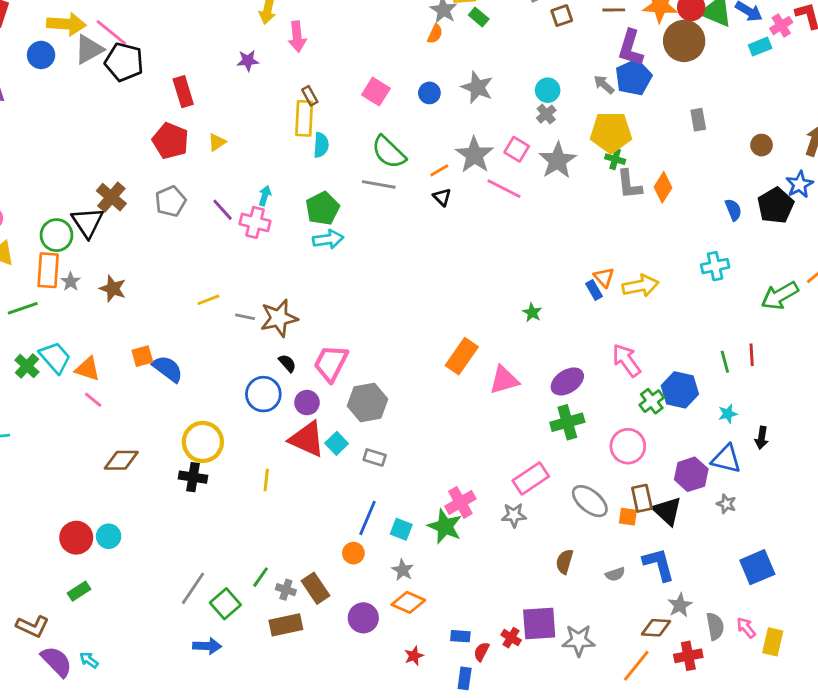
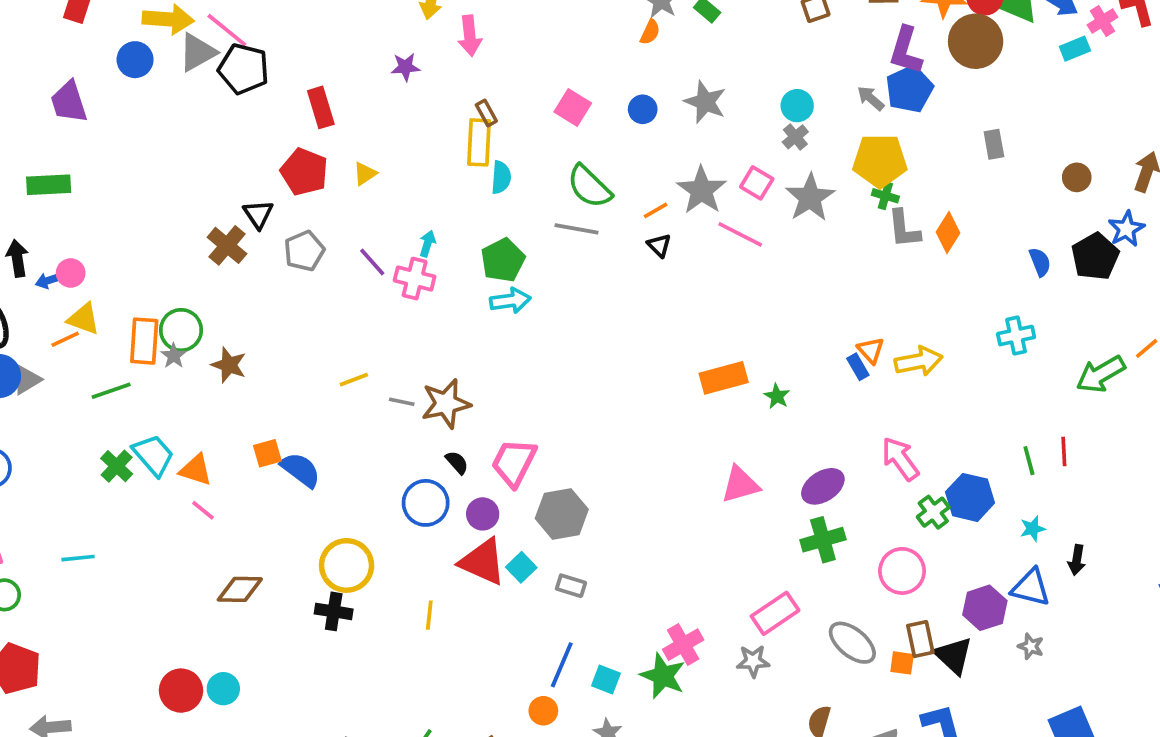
black triangle: (87, 222) -> (258, 214), moved, size x0.7
green circle: (57, 235) -> (181, 330), moved
orange rectangle: (462, 356) -> (724, 378), moved, turned 40

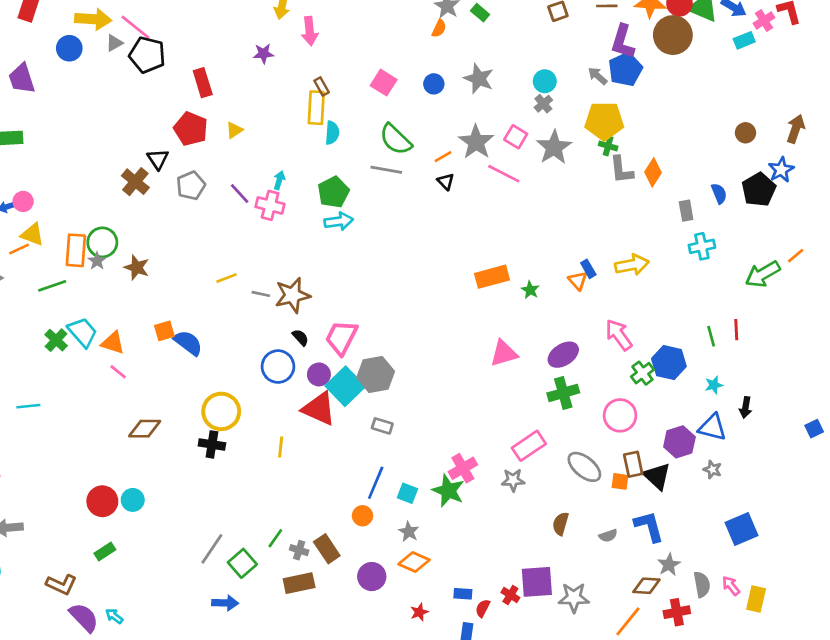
gray triangle: (198, 52) -> (114, 43), size x0.6
gray rectangle: (994, 144) -> (686, 211), moved
orange triangle: (871, 350) -> (578, 281), moved
cyan square: (521, 567) -> (345, 386), moved, size x1.8

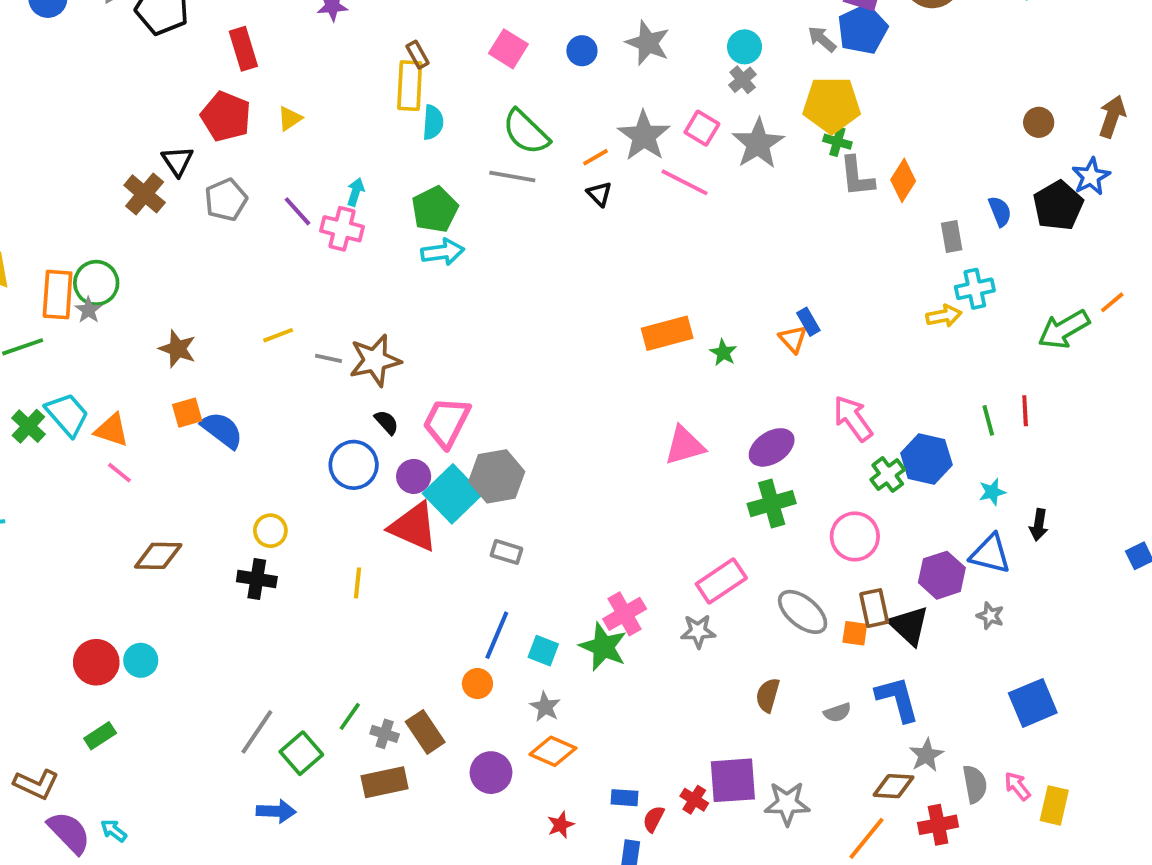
yellow arrow: (632, 265) -> (944, 316), moved, size x0.7
brown star: (137, 267) -> (178, 349), moved
yellow circle: (221, 411) -> (270, 531), size x0.6

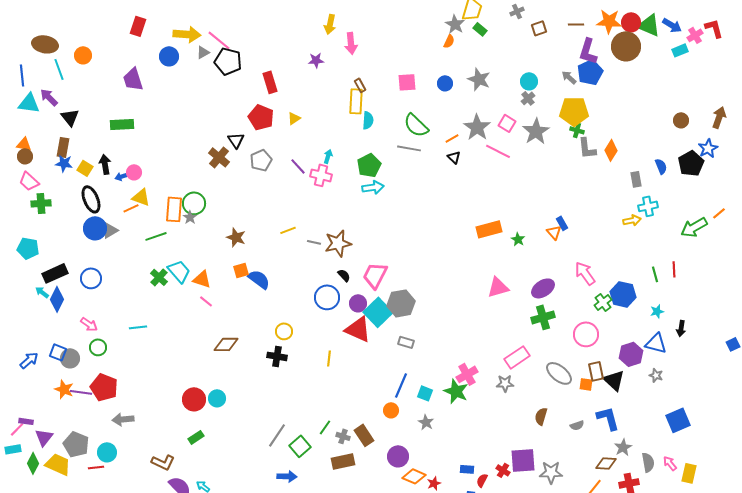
pink square: (508, 49) -> (407, 82), turned -36
orange diamond: (553, 751) -> (414, 476), moved

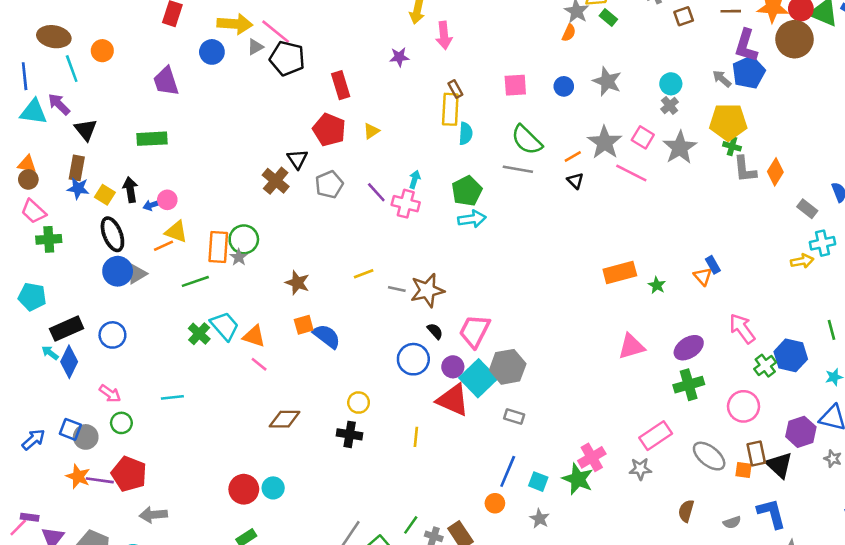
gray rectangle: (636, 179) -> (807, 209), turned -42

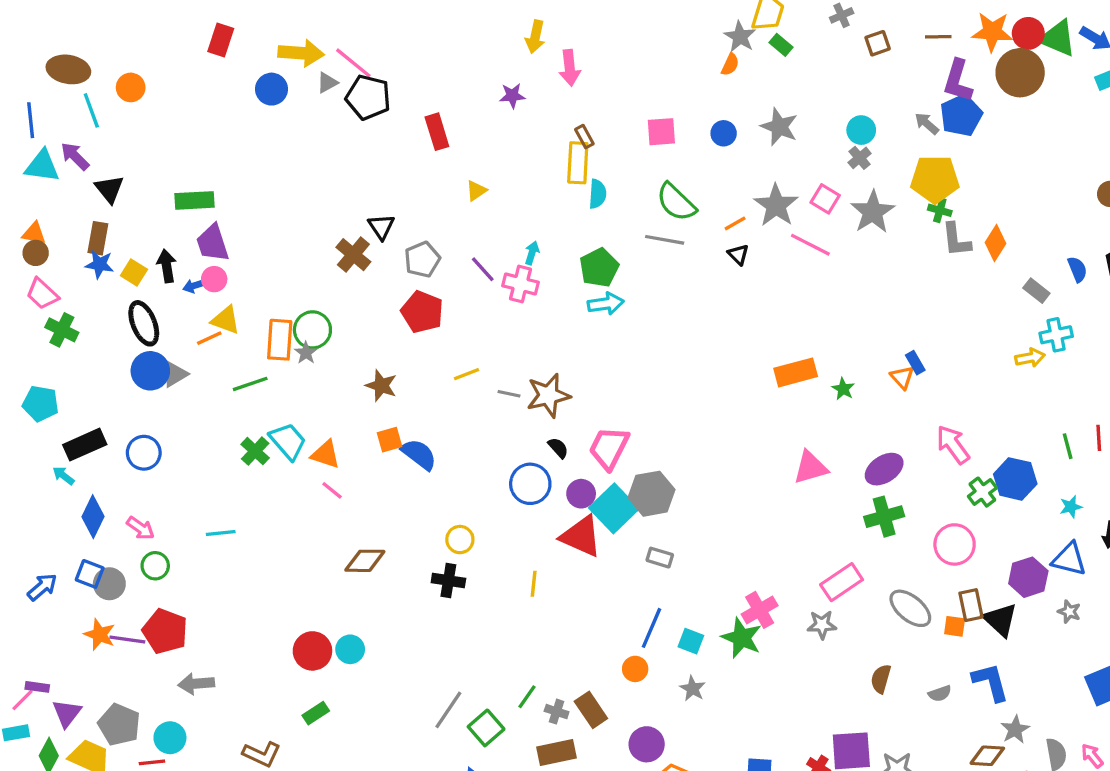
purple trapezoid: (166, 81) -> (213, 243), moved
red pentagon: (329, 130) -> (422, 312), moved
green cross: (49, 239) -> (62, 330), turned 30
blue diamond: (69, 362) -> (93, 517), moved

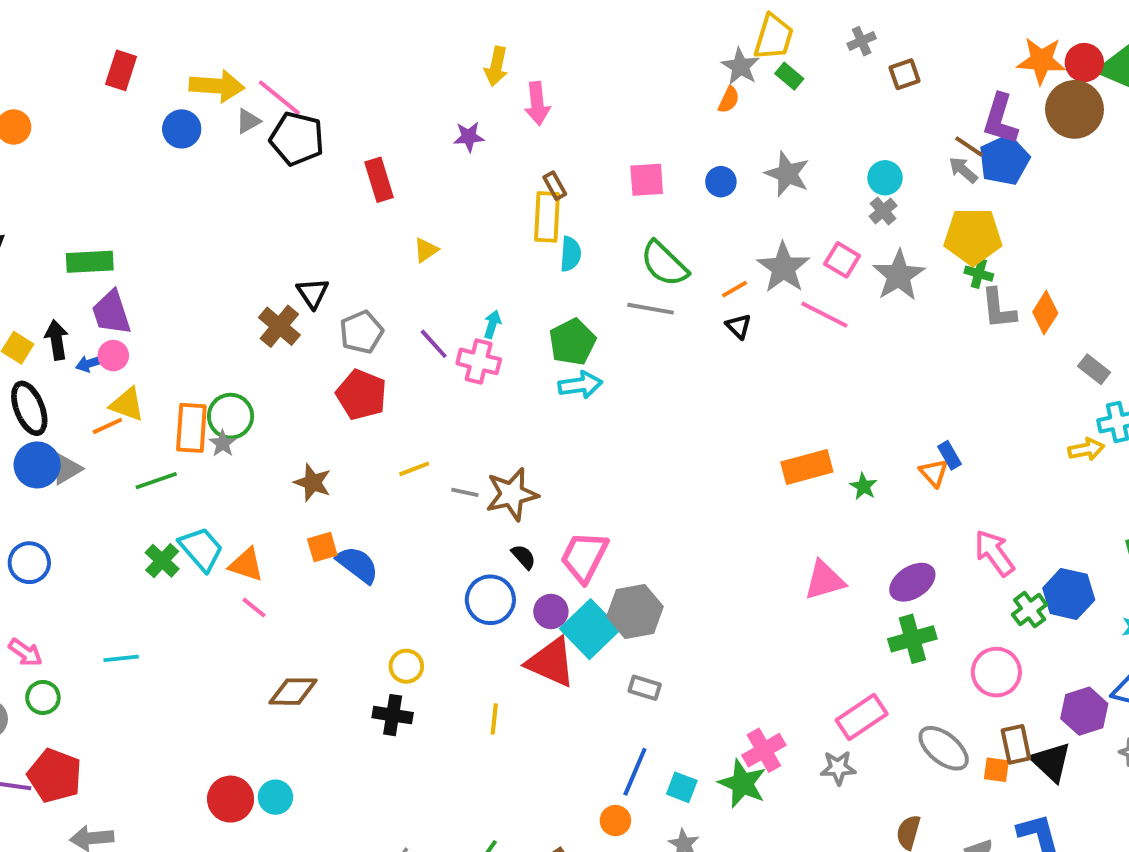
brown line: (938, 37) -> (969, 147), moved, turned 35

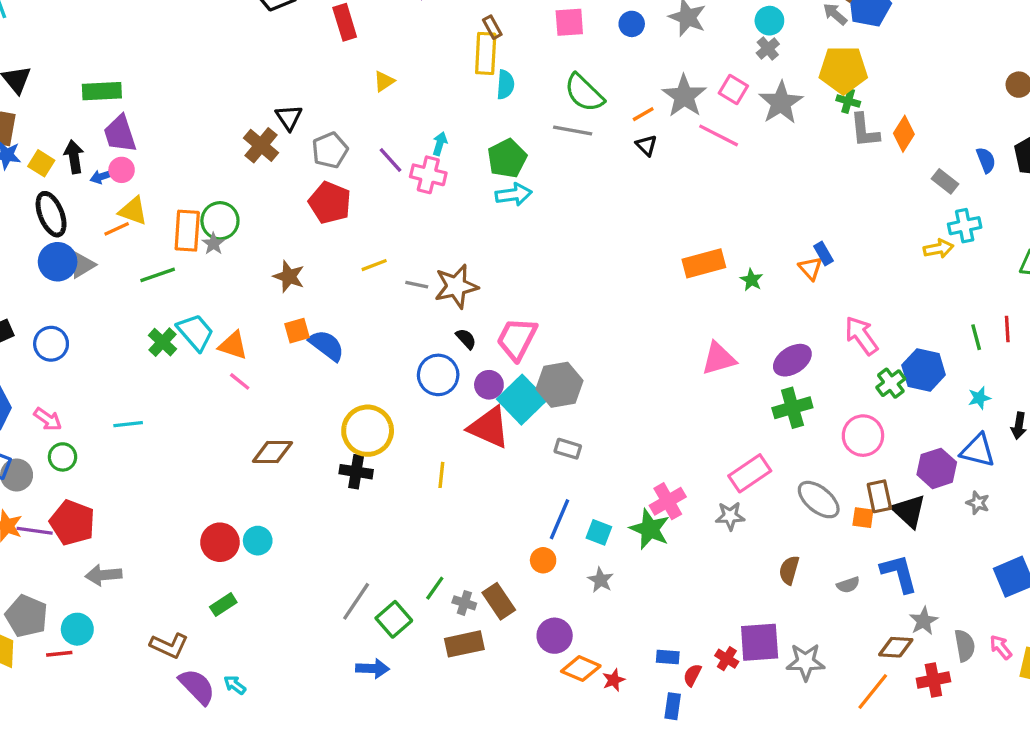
yellow circle: (406, 666) -> (368, 431), size x1.8

